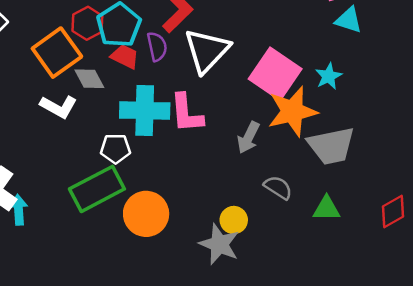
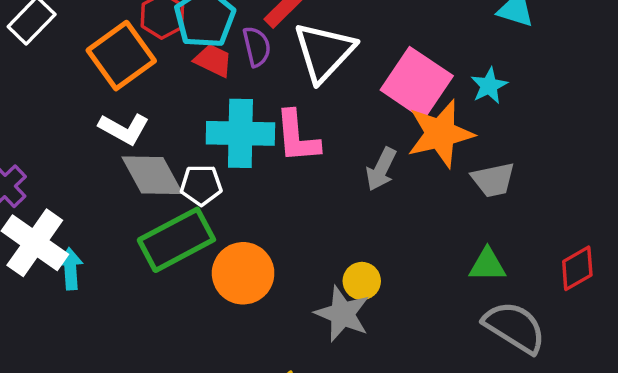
gray diamond: (89, 79) -> (152, 175), moved, size x1.5
gray trapezoid: (331, 146) -> (493, 180), size x0.7
gray semicircle: (278, 187) -> (515, 327), moved, size x1.6

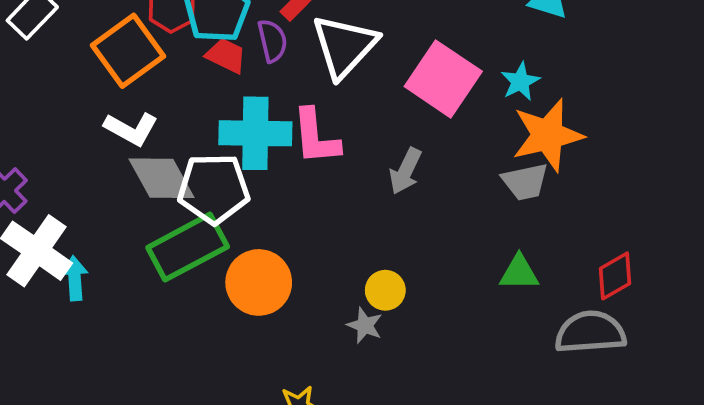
orange star: (440, 134) -> (548, 135), moved
white pentagon: (201, 185) -> (214, 189), size x1.6
gray star: (342, 314) -> (365, 325), size x0.6
gray semicircle: (515, 327) -> (590, 332), moved, turned -36

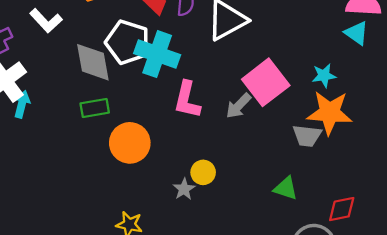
pink square: (443, 79) -> (266, 82), moved
white L-shape: (131, 129) -> (46, 21), moved
pink L-shape: (316, 137) -> (187, 100), moved
white pentagon: (214, 189) -> (128, 42), moved
green rectangle: (188, 247) -> (95, 108), size x0.6

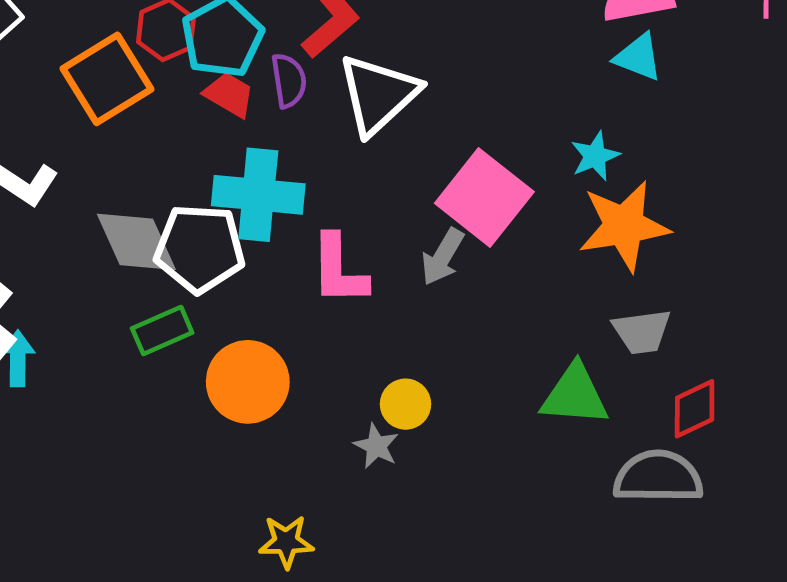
white pentagon: (128, 42) -> (200, 248), moved
gray trapezoid: (307, 136) -> (642, 332), moved
green triangle: (286, 188) -> (575, 395), size x1.4

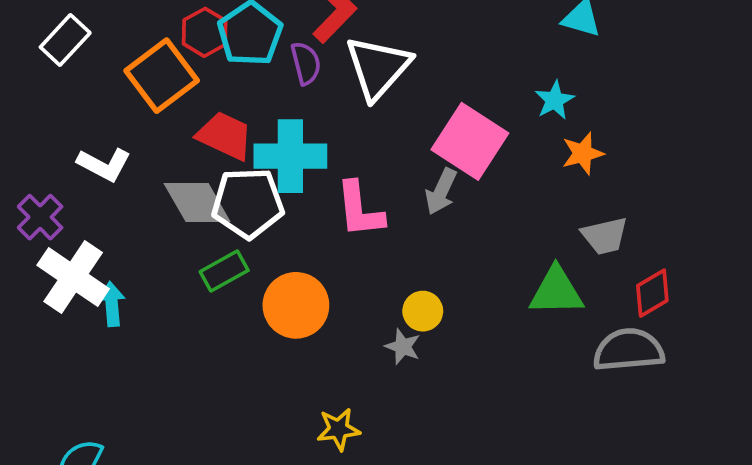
red trapezoid: (229, 95) -> (225, 136), moved, size x1.4
orange star: (624, 226) -> (583, 153), size x0.6

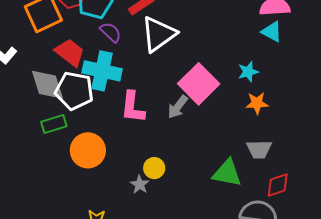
purple semicircle: (306, 63) -> (111, 32), moved, turned -45

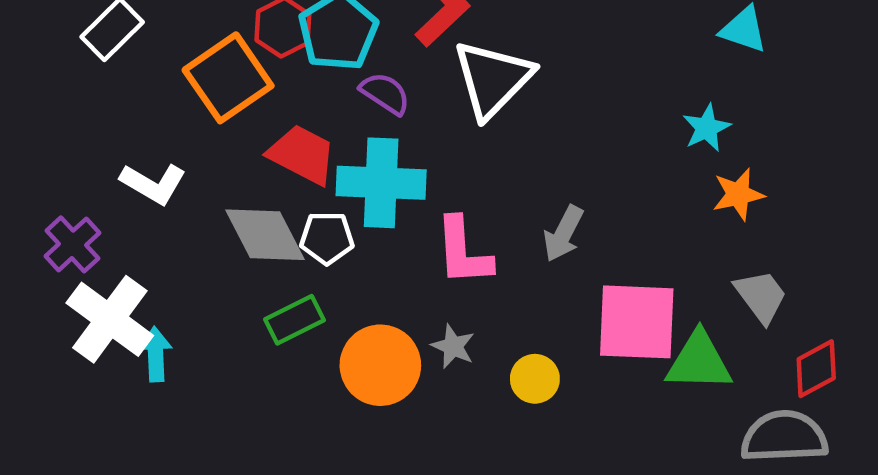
pink square: (199, 84) -> (637, 322), moved, turned -33
white pentagon: (74, 91) -> (327, 238), size x0.6
gray trapezoid: (259, 149) -> (761, 296), turned -116
gray star: (140, 184) -> (453, 346), moved

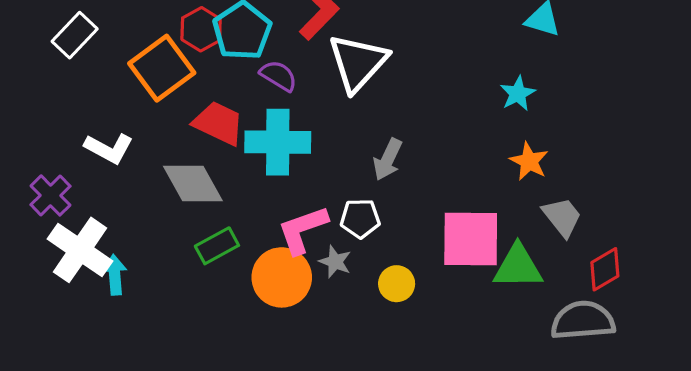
orange star: (738, 194) -> (529, 161), moved, turned -30
gray arrow: (563, 234) -> (388, 159), moved
white pentagon: (327, 238) -> (360, 218), moved
pink L-shape: (463, 252) -> (303, 230), moved, turned 76

